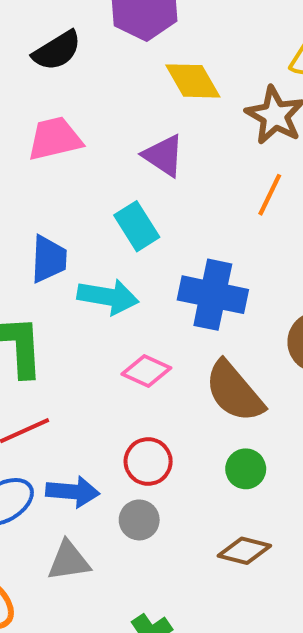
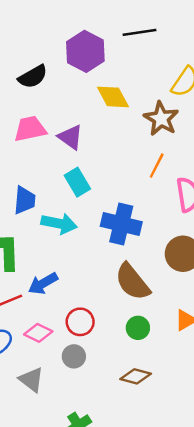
purple triangle: (164, 156) -> (70, 137), moved
pink diamond: (146, 371) -> (38, 333), moved
blue arrow: (73, 492) -> (43, 283), moved, turned 144
gray triangle: (69, 561) -> (31, 380), turned 44

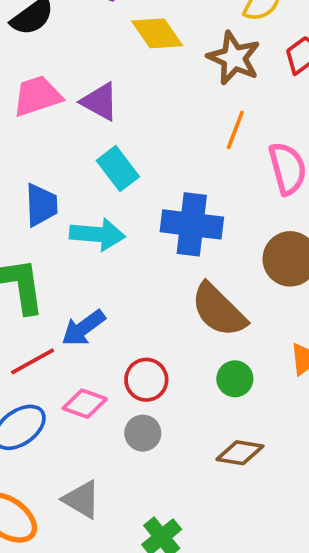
gray triangle: (31, 380) -> (82, 499), moved

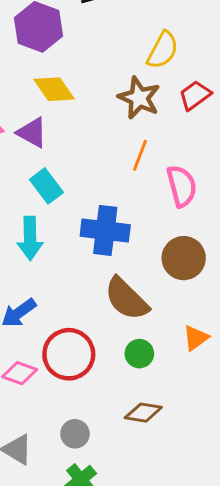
yellow diamond: (157, 33) -> (54, 89), moved
cyan arrow: (97, 234) -> (30, 238), turned 84
red circle: (146, 380) -> (69, 354), size x1.5
gray circle: (143, 433) -> (75, 434), moved

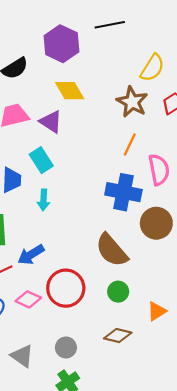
cyan rectangle: (46, 186) -> (41, 160), moved
blue cross: (105, 230) -> (123, 192), moved
cyan arrow: (30, 238) -> (43, 200), size x0.7
orange triangle: (196, 338) -> (157, 311), moved

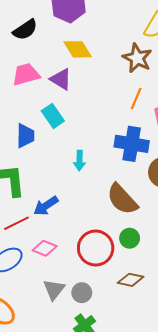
cyan arrow: (43, 200) -> (79, 161), moved
red circle: (66, 288) -> (96, 248), moved
gray triangle: (22, 356) -> (54, 289), moved, turned 35

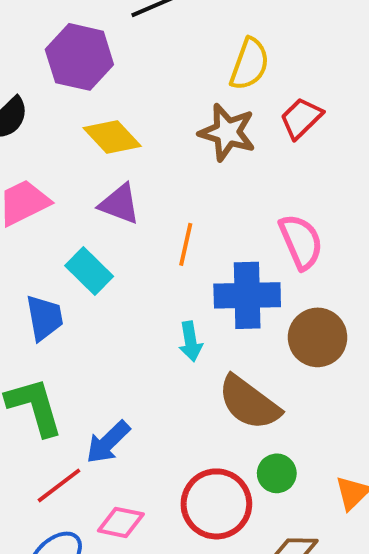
purple triangle: (61, 79) -> (120, 204), moved
orange line: (136, 98) -> (186, 244), moved
cyan arrow: (79, 161) -> (191, 341), moved

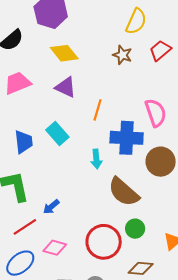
brown star: (227, 132) -> (122, 55), size x0.7
cyan rectangle: (89, 271) -> (57, 133), moved
blue arrow: (108, 442) -> (51, 207), size x0.7

